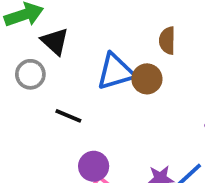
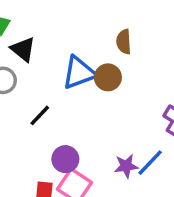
black line: (68, 116) -> (40, 115), turned -65

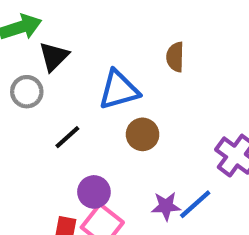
black triangle: (23, 49) -> (54, 56), turned 32
brown circle: (108, 77) -> (143, 134), moved

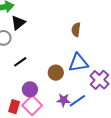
blue triangle: (119, 90) -> (78, 63), moved
brown circle: (143, 134) -> (56, 73), moved

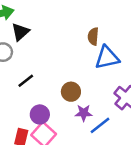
blue triangle: (78, 63) -> (107, 58), moved
purple star: (63, 100) -> (84, 113), moved

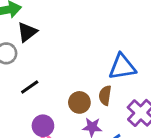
brown semicircle: (93, 36) -> (105, 95), moved

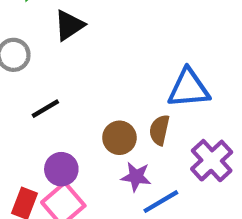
black triangle: (27, 32) -> (69, 25), moved

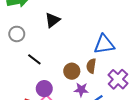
black triangle: (69, 25) -> (53, 20), moved
black line: (45, 109) -> (34, 59), turned 72

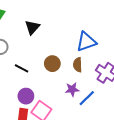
brown circle: (72, 71) -> (52, 64), moved
purple circle: (44, 89) -> (26, 96), moved

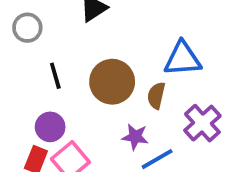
brown circle: (52, 64) -> (112, 82), size x1.5
black line: (22, 68) -> (55, 76), turned 32

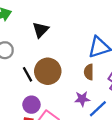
brown circle: (112, 82) -> (48, 71), moved

